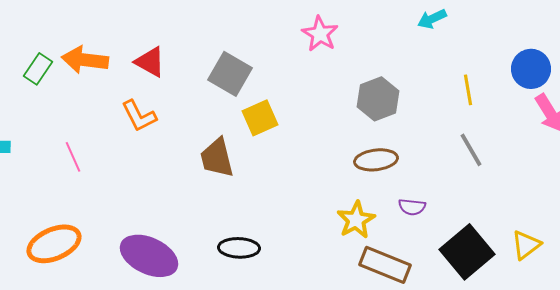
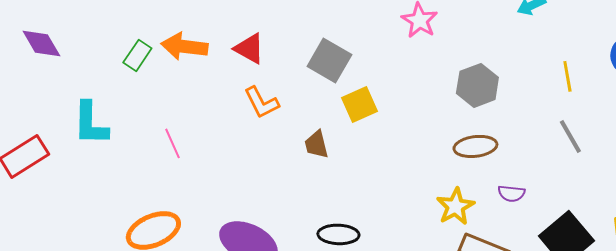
orange L-shape: (139, 116) -> (261, 102), moved
brown trapezoid: (217, 158) -> (316, 144), size x0.7

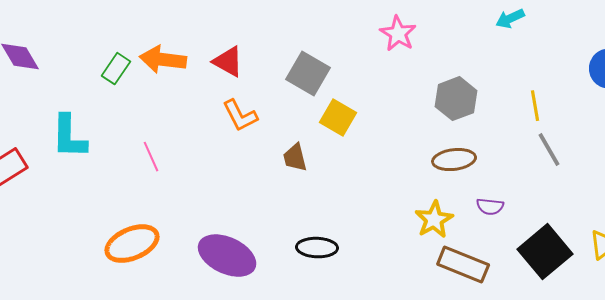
yellow line: (567, 76) -> (535, 106), moved
yellow square: (359, 104) -> (338, 118), turned -36

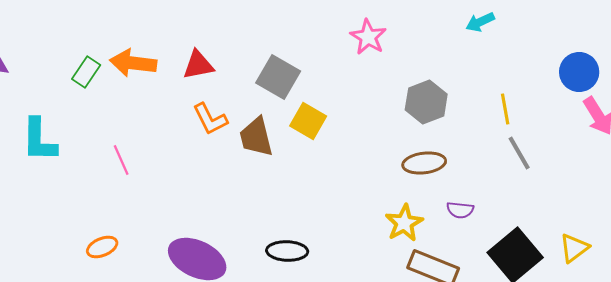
red triangle: (228, 62) -> (198, 65), turned -40
brown trapezoid: (295, 158) -> (256, 137), moved, size x1.4
orange ellipse: (132, 244) -> (102, 247), size x0.6

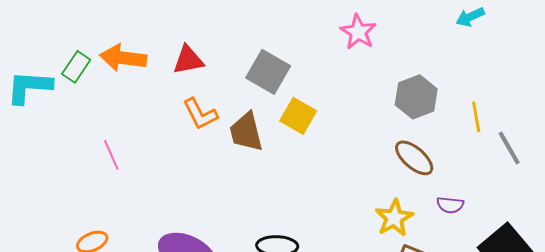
yellow line: (505, 109) -> (476, 117), moved
cyan L-shape: (39, 140) -> (29, 87), moved, turned 93
brown ellipse: (424, 163) -> (414, 158), turned 48

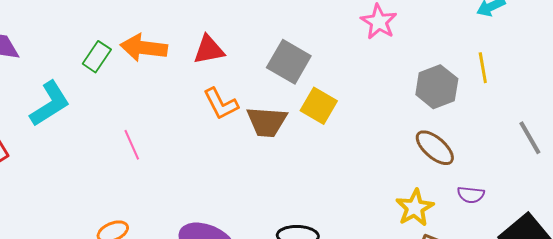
cyan L-shape: (29, 87) -> (50, 104), moved, turned 144
yellow line: (476, 117) -> (483, 68), moved
brown trapezoid: (246, 132) -> (267, 122), turned -72

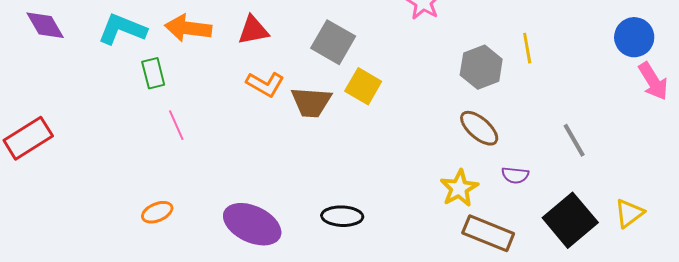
green rectangle: (97, 57) -> (153, 73), moved, turned -48
cyan L-shape: (50, 104) -> (122, 29), moved, turned -126
orange L-shape: (221, 104) -> (265, 84), turned -33
gray line: (530, 138) -> (574, 140), moved

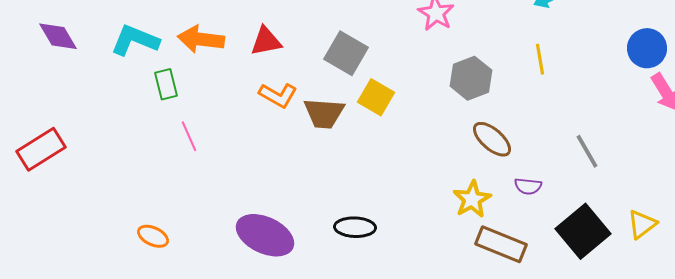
gray hexagon: (481, 67) -> (471, 78), moved
orange ellipse: (157, 212) -> (153, 236), moved, turned 48

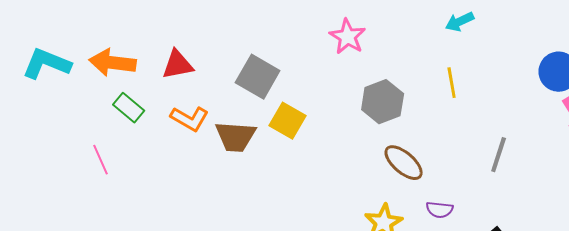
green rectangle: (166, 84) -> (129, 108), moved, turned -36
gray line: (587, 151) -> (499, 155), moved, turned 48

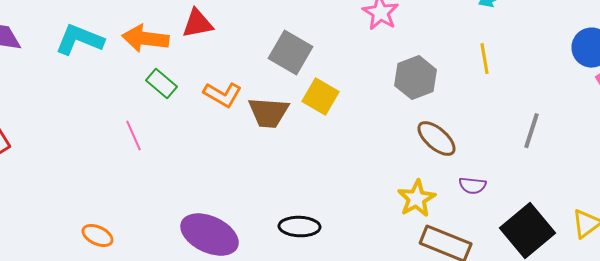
red triangle: (178, 65) -> (198, 24), moved

